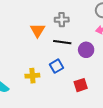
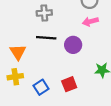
orange triangle: (38, 30) -> (18, 52), moved
blue square: (56, 66) -> (41, 87), moved

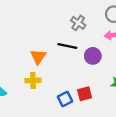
gray cross: (44, 13) -> (78, 23), moved, turned 32
blue square: (41, 87) -> (65, 99), moved

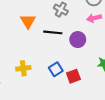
orange triangle: (38, 57) -> (28, 21), moved
blue square: (65, 99) -> (56, 69), moved

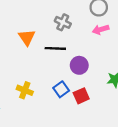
purple circle: (78, 40) -> (79, 65), moved
yellow cross: (23, 68) -> (25, 90), turned 32

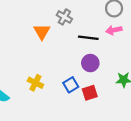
gray cross: (63, 22) -> (64, 17), moved
black line: (55, 48) -> (88, 38), moved

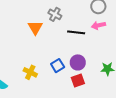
purple circle: (90, 63) -> (78, 62), moved
blue square: (71, 85) -> (58, 66), moved

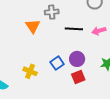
gray cross: (55, 14) -> (52, 12), turned -32
pink arrow: (98, 25) -> (99, 31), moved

